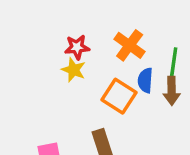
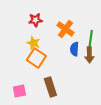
red star: (77, 47) -> (35, 20), moved
orange square: (119, 96) -> (36, 58), moved

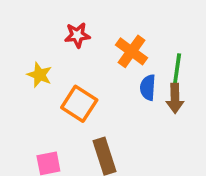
yellow star: (33, 43) -> (39, 75), moved

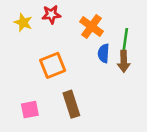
yellow star: (39, 75) -> (23, 22), moved
orange square: (79, 104) -> (53, 65), turned 35

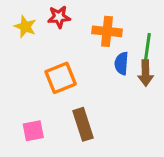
orange cross: (92, 26) -> (107, 31), turned -30

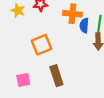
blue semicircle: (121, 63) -> (84, 25), moved

